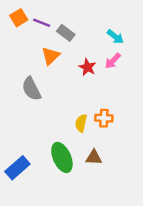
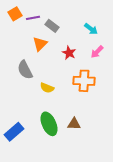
purple line: (42, 23) -> (33, 18), turned -32
pink arrow: (113, 61) -> (97, 52), moved
orange cross: (104, 118) -> (84, 81), moved, size x1.5
yellow semicircle: (81, 123) -> (47, 88), moved, turned -80

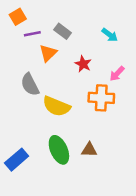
purple line: (33, 18) -> (32, 34), moved
pink arrow: (97, 52) -> (117, 74), moved
yellow semicircle: (47, 88) -> (57, 106), size x1.6

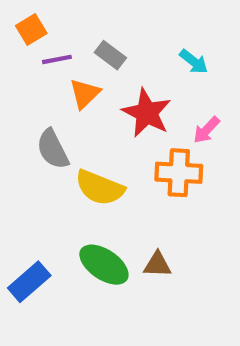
red star: (83, 64) -> (147, 113), size x1.6
green ellipse: (59, 150) -> (104, 265), turned -32

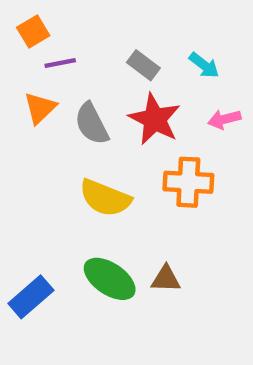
gray rectangle: (110, 55) -> (143, 65), moved
orange triangle: (85, 94) -> (40, 108), moved
pink arrow: (207, 130) -> (224, 119), moved, turned 32
gray semicircle: (53, 149) -> (92, 124), moved

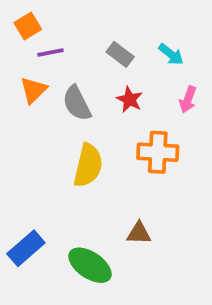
red star: (155, 119) -> (130, 100), size x0.6
pink arrow: (224, 119) -> (188, 100), turned -56
yellow semicircle: (105, 198) -> (88, 165), turned -99
green ellipse: (110, 279) -> (90, 265), moved

